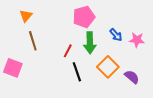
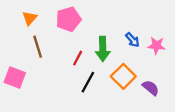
pink pentagon: (84, 17) -> (68, 19), moved
black line: (77, 72) -> (88, 82), turned 48

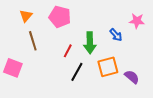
pink pentagon: (68, 19) -> (60, 17), turned 30
pink star: (156, 46) -> (137, 21), moved
orange square: (123, 76) -> (108, 67), turned 30

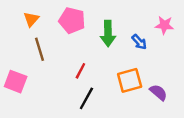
green arrow: (90, 43) -> (108, 34), moved
red line: (68, 51) -> (80, 71), moved
black line: (77, 72) -> (86, 98), moved

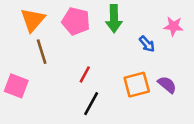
orange triangle: (31, 19) -> (33, 20), size x1.5
green arrow: (108, 34) -> (114, 19), moved
purple semicircle: (158, 92) -> (167, 85), moved

